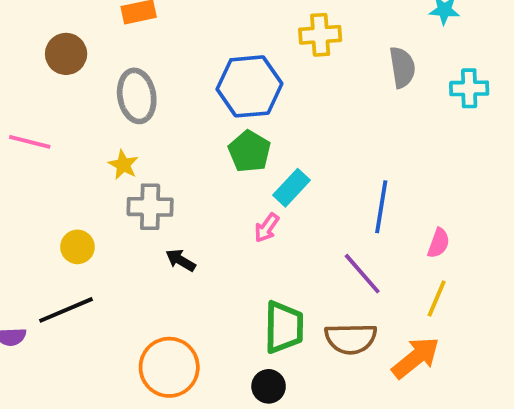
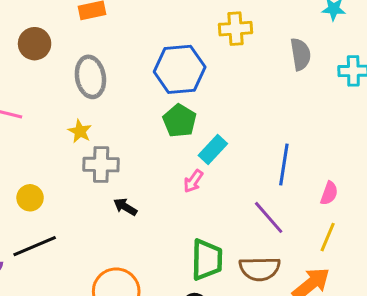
yellow circle: (77, 247) -> (30, 198), moved

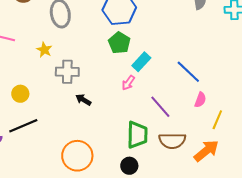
yellow star: (80, 131) -> (44, 50), moved
blue line: (284, 165) -> (188, 72), turned -56
pink semicircle: (329, 193) -> (200, 100), moved
purple line: (269, 217) -> (160, 107), moved

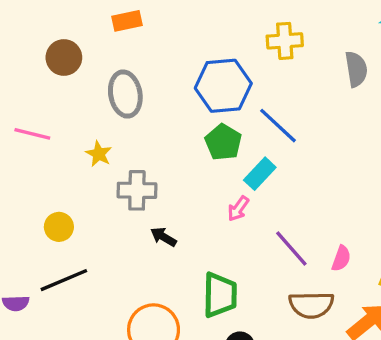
blue line: (188, 72) -> (278, 126), moved
pink semicircle: (200, 100) -> (341, 258), moved
green trapezoid: (137, 135) -> (220, 295), moved

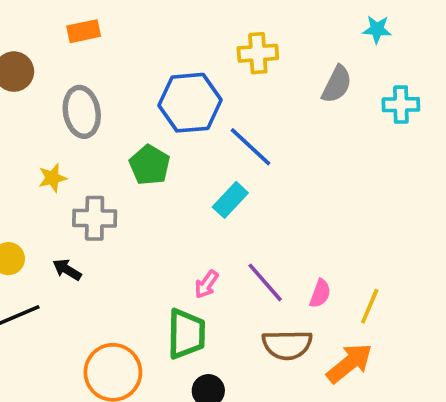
gray semicircle: (356, 69) -> (337, 84), turned 36
green pentagon: (223, 142) -> (150, 165), moved
yellow star: (99, 154) -> (52, 178), turned 30
pink arrow: (238, 209) -> (206, 284), moved
black arrow: (164, 237) -> (67, 270), moved

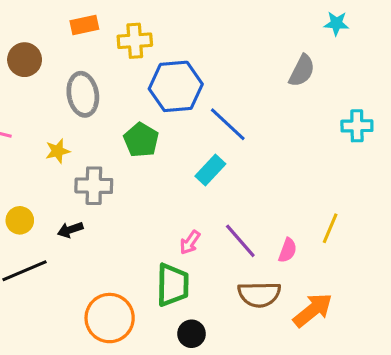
yellow cross: (258, 53) -> (135, 41), moved
cyan cross: (401, 105) -> (357, 126), moved
black arrow: (67, 270) -> (70, 230), turned -50
yellow line: (370, 306) -> (330, 228), moved

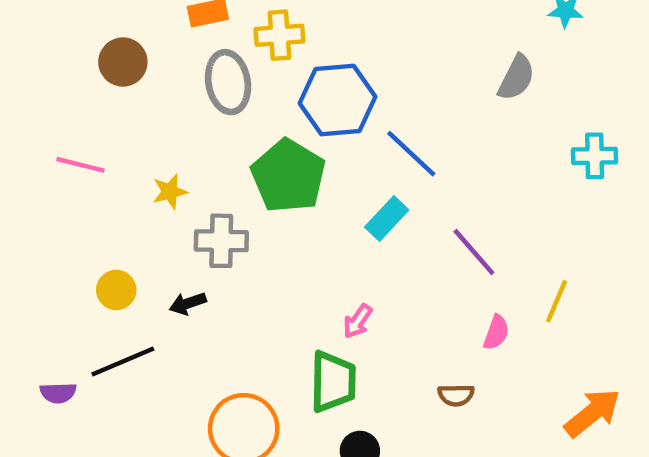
gray ellipse: (83, 94) -> (228, 82), moved
green pentagon: (141, 140) -> (288, 176), size x1.5
purple line: (240, 241) -> (474, 252), moved
brown semicircle: (259, 294) -> (456, 395), size x0.6
orange arrow: (313, 310) -> (592, 413), moved

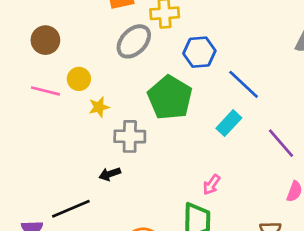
brown circle: (123, 62) -> (45, 40), moved
gray ellipse: (228, 82) -> (134, 41), turned 54
blue hexagon: (338, 100) -> (199, 52), size x0.7
yellow circle: (116, 290) -> (79, 79), moved

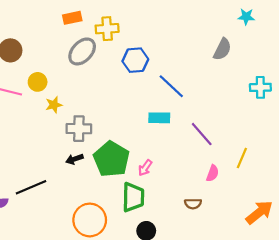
green pentagon: (170, 98) -> (111, 159), moved
cyan rectangle: (229, 123) -> (159, 118), turned 48
black arrow: (110, 174) -> (74, 159), moved

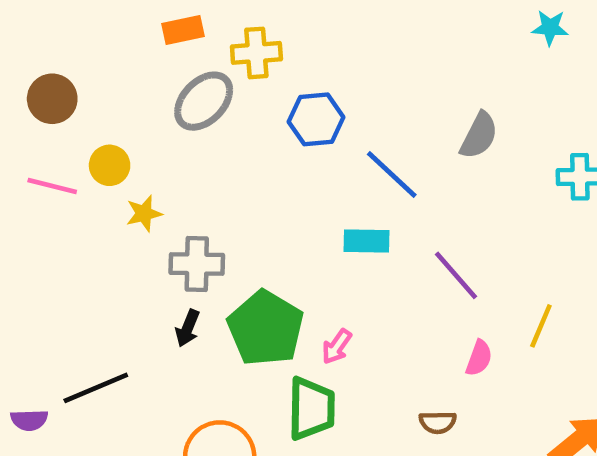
gray semicircle: (222, 49) -> (479, 135), moved
black arrow: (74, 159) -> (188, 328), turned -49

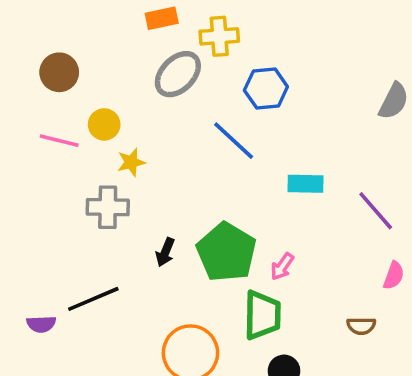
blue line: (392, 174) -> (234, 141), moved
gray cross: (197, 264) -> (108, 207), moved

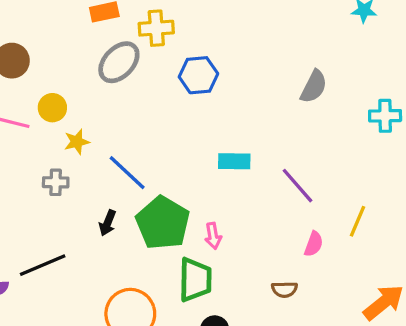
blue line: (234, 141) -> (127, 173), moved
gray cross: (108, 207) -> (56, 182), size x0.7
pink arrow: (282, 267) -> (213, 236), turned -45

